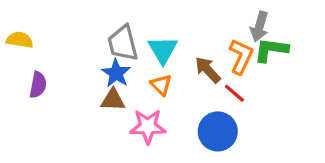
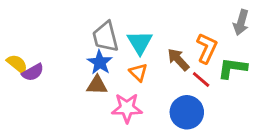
gray arrow: (259, 27) -> (241, 22), moved
yellow semicircle: (20, 40) -> (17, 64), moved, turned 30
green L-shape: (271, 50) -> (232, 68), moved
purple semicircle: (38, 85) -> (33, 72), turned 50

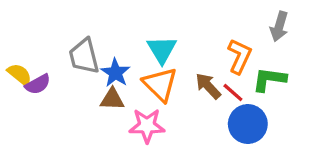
gray trapezoid: (106, 37) -> (84, 56), moved
brown arrow: (178, 60) -> (208, 86), moved
orange triangle: (138, 72) -> (160, 84), size x1.6
blue circle: (187, 112) -> (248, 124), moved

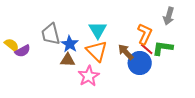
red line: (233, 93) -> (147, 49), moved
blue circle: (248, 124) -> (140, 63), moved
pink star: (147, 126) -> (89, 76), turned -30

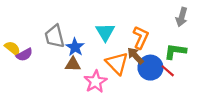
orange L-shape: (145, 34) -> (141, 37), moved
red line: (147, 49) -> (168, 71), moved
orange triangle: (97, 51) -> (117, 63), moved

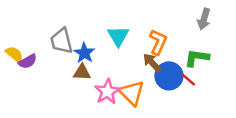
orange triangle: (117, 63) -> (132, 93), moved

